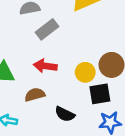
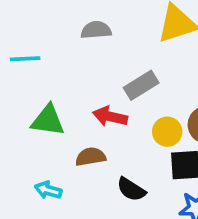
gray rectangle: (47, 29) -> (141, 85), moved

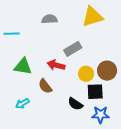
brown semicircle: (91, 157) -> (45, 86), turned -119
black semicircle: (131, 189) -> (75, 104), moved
cyan arrow: (48, 190) -> (22, 103), turned -48

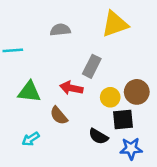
gray rectangle: (73, 49) -> (92, 66), turned -30

